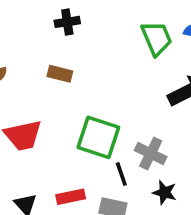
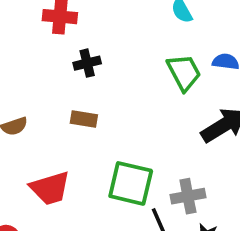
gray cross: (151, 154) -> (188, 196), turned -32

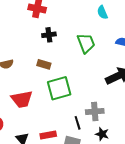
green trapezoid: (184, 72) -> (86, 43), moved
green square: (131, 183) -> (59, 88), moved, turned -35

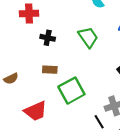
black cross: (49, 35) -> (48, 38), turned 32

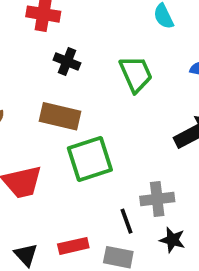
brown rectangle: (50, 70) -> (60, 116), size x1.5

